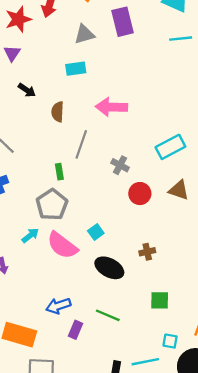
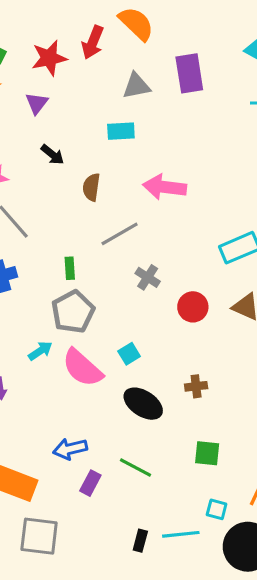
gray line: (81, 144) -> (120, 234), turned 36
gray cross: (120, 165) -> (148, 277), moved
green rectangle: (59, 172) -> (70, 268), moved

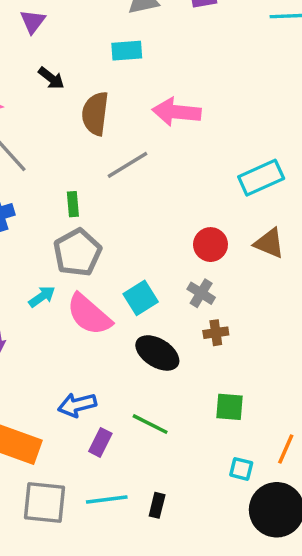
brown semicircle: (91, 187) -> (95, 114), size x1.4
gray cross: (148, 277) -> (201, 293), moved
cyan square: (129, 354) -> (141, 298), size x1.4
cyan line: (181, 534) -> (107, 499), moved

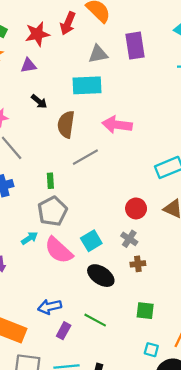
purple triangle: (33, 21) -> (28, 65), turned 42
cyan rectangle: (127, 51) -> (87, 85), size x1.5

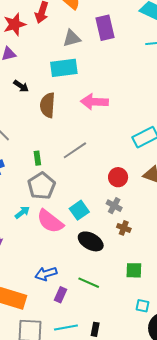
gray line: (85, 157) -> (75, 150), moved
brown cross: (138, 264) -> (124, 228), turned 32

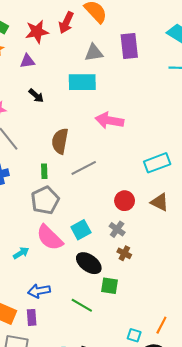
brown semicircle: (48, 105) -> (60, 141), moved
cyan arrow: (22, 212) -> (21, 253), moved
green square: (134, 270) -> (109, 286), moved
purple rectangle: (60, 295) -> (32, 317), moved, turned -35

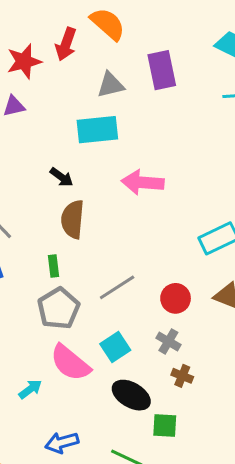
black arrow: (36, 96) -> (61, 177), moved
gray line: (84, 168) -> (117, 287), moved

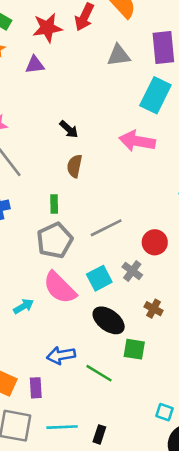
cyan rectangle: (97, 130) -> (155, 95), moved, turned -64
brown semicircle: (73, 219) -> (75, 166), size x0.7
gray cross: (168, 341) -> (132, 271), moved
blue arrow: (62, 443) -> (61, 355), moved

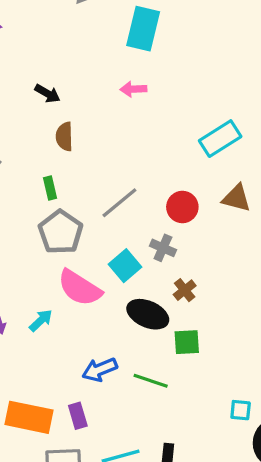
pink arrow: (137, 141) -> (133, 89), size x0.6
brown cross: (154, 309) -> (185, 290), moved, turned 36

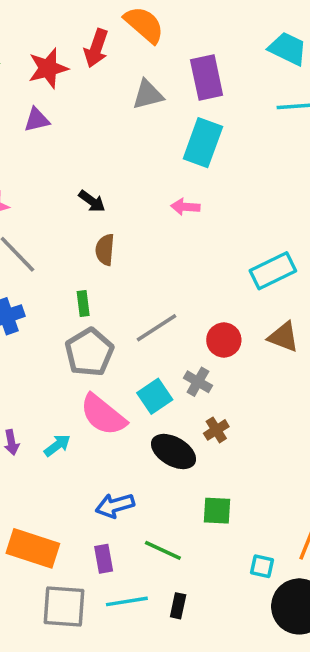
green square: (187, 342) -> (217, 511), moved
green line: (151, 381) -> (163, 550), moved
purple rectangle: (78, 416) -> (104, 559), moved

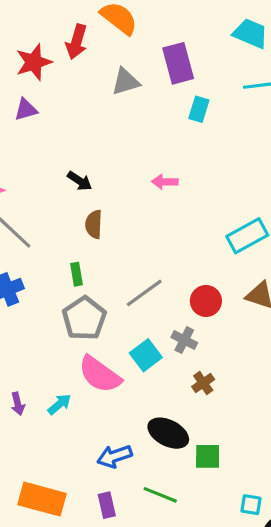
cyan rectangle: (203, 143) -> (199, 109), moved, size x0.6
black ellipse: (174, 452) -> (168, 433), moved

